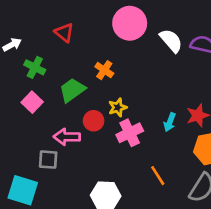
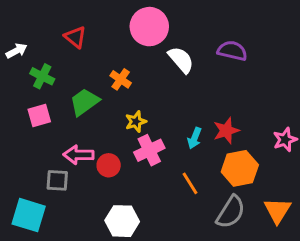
white semicircle: (171, 41) -> (181, 60), moved
pink square: (32, 102) -> (39, 116), turned 30
red circle: (94, 121) -> (109, 165), moved
orange line: (158, 176) -> (190, 183), moved

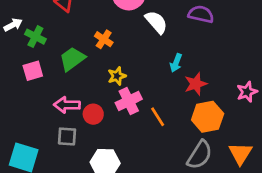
white arrow: (17, 51) -> (13, 25), moved
cyan arrow: (195, 138) -> (176, 63), moved
gray square: (57, 180) -> (67, 136), moved
orange line: (190, 183) -> (158, 117), moved

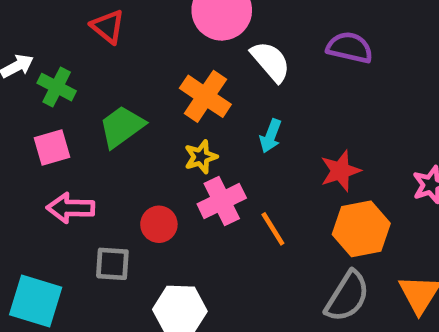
orange cross: (104, 39) -> (205, 96), moved, size x1.5
cyan arrow: (176, 63) -> (271, 136), moved
pink arrow: (67, 105) -> (71, 208), moved

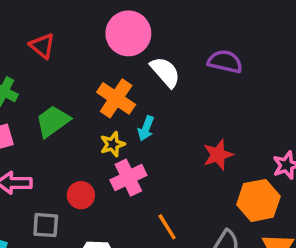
cyan arrow: (271, 136) -> (146, 128), moved
orange line: (273, 229) -> (167, 227), moved
orange hexagon: (361, 229) -> (258, 200), moved

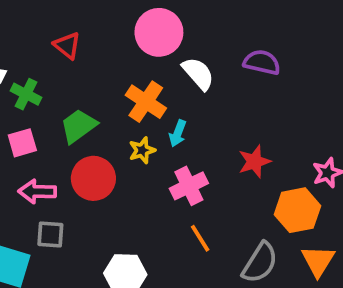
pink cross: (128, 178) -> (189, 186), moved
red circle: (81, 195) -> (93, 178), moved, size x1.5
gray square: (46, 225) -> (50, 235), moved

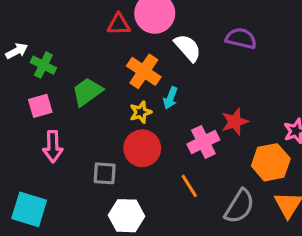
red triangle: (67, 45) -> (119, 24), moved, turned -40
red circle: (93, 178) -> (142, 148), moved
pink cross: (189, 186) -> (203, 142), moved
pink arrow: (37, 191) -> (53, 147), turned -92
gray square: (50, 235) -> (105, 173), moved

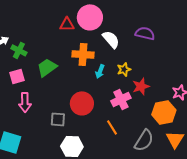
orange cross: (144, 71) -> (83, 54), turned -30
yellow star: (141, 112) -> (124, 69), moved

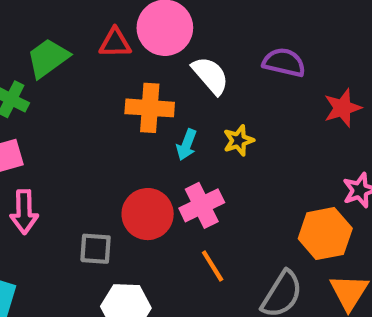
green trapezoid: (47, 67) -> (48, 58), moved
red star: (141, 86) -> (342, 108), moved
pink cross: (121, 99) -> (202, 205), moved

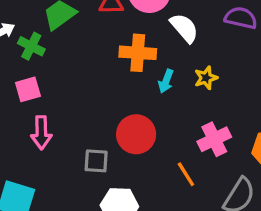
pink cross: (202, 205) -> (214, 139), moved

